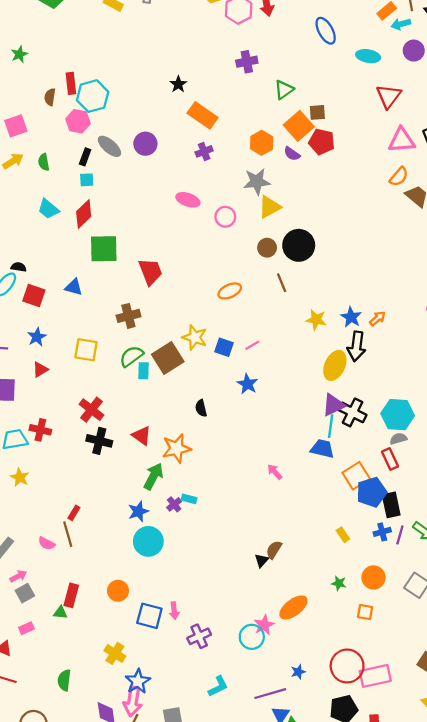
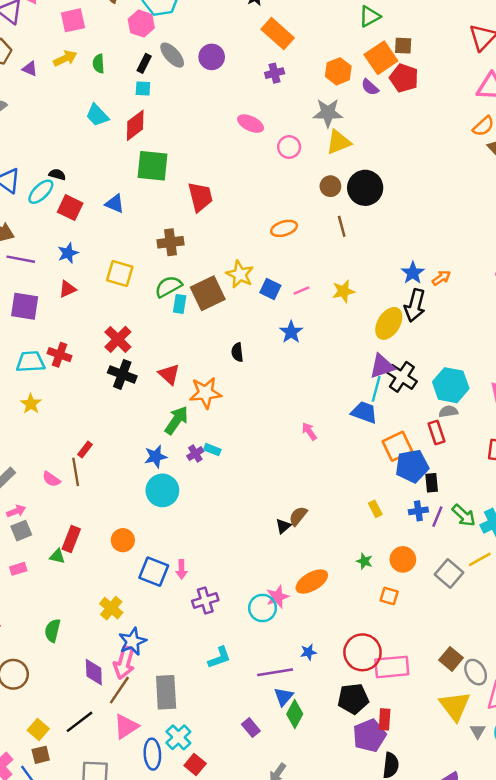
yellow star: (316, 320) -> (343, 291), moved, turned -30
black rectangle: (391, 505) -> (432, 483), size x0.7

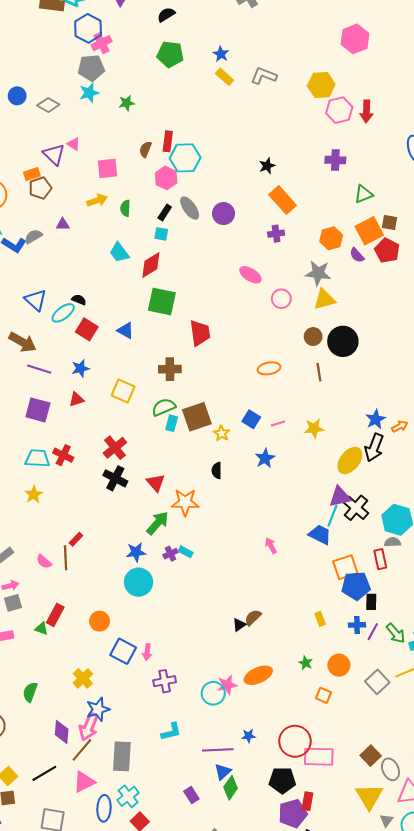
purple triangle: (30, 69) -> (63, 224), moved, turned -32
yellow star: (240, 274) -> (222, 433), moved, size x0.7

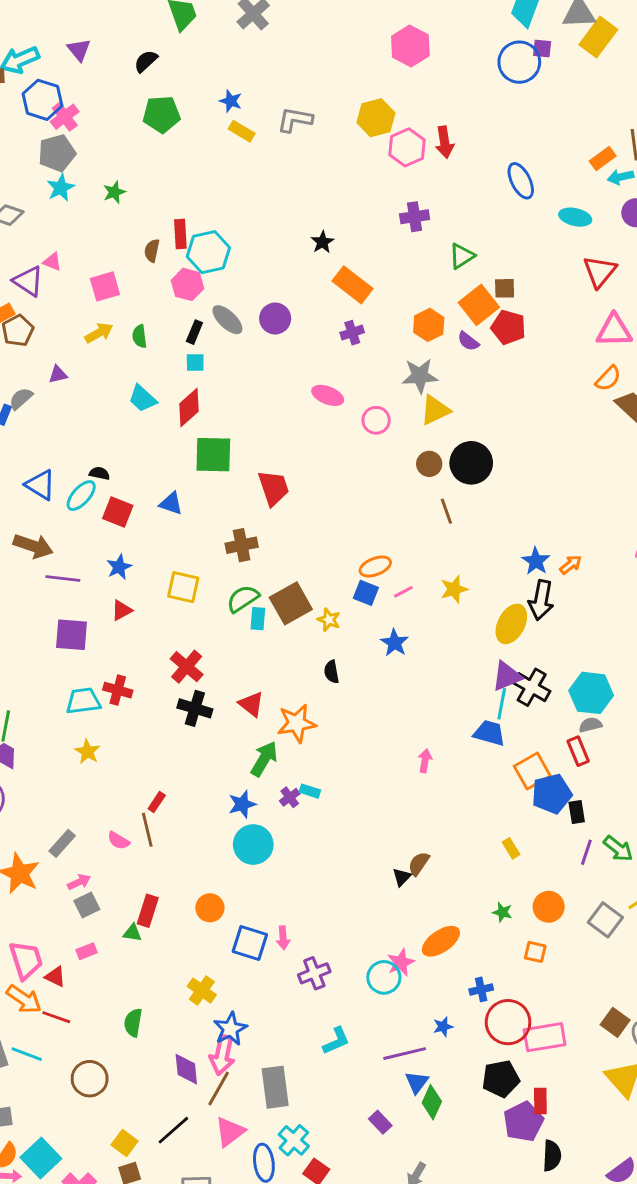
orange ellipse: (269, 368) -> (375, 566), moved
pink arrow: (271, 546) -> (425, 761), turned 49
blue cross: (357, 625) -> (481, 989), moved

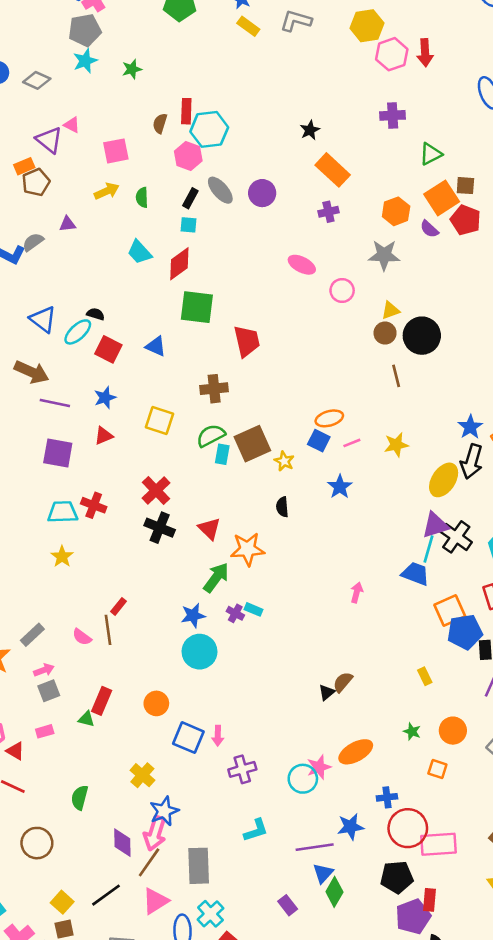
yellow triangle: (435, 410) -> (390, 310), moved, size x0.7
purple cross: (290, 797) -> (235, 613), turned -30
blue star: (443, 1027) -> (350, 827), size x1.5

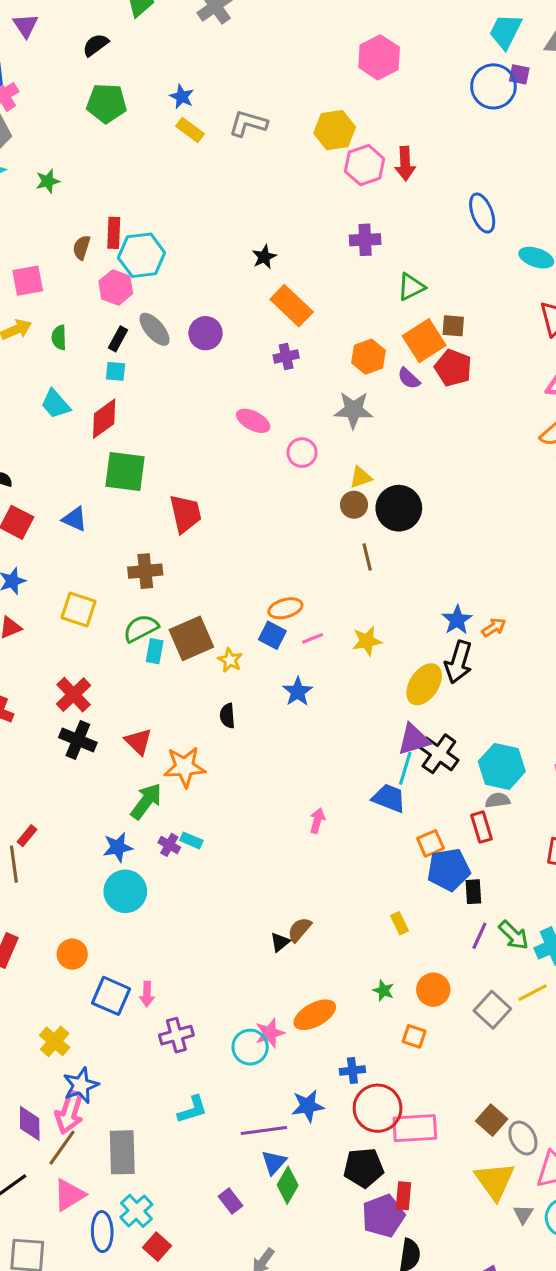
orange square: (450, 610) -> (431, 843), size x0.7

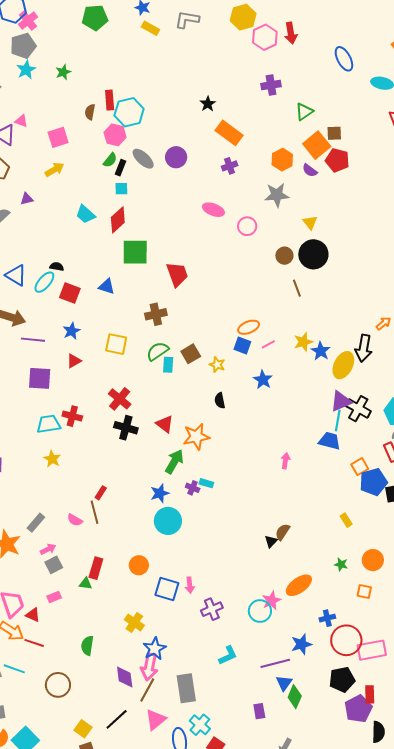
green semicircle: (59, 337) -> (110, 160), moved, turned -133
yellow triangle: (361, 477) -> (310, 222), moved, turned -42
blue star: (457, 620) -> (321, 351), moved
brown square: (191, 638) -> (191, 354), size x0.7
purple rectangle: (230, 1201) -> (259, 711), turned 35

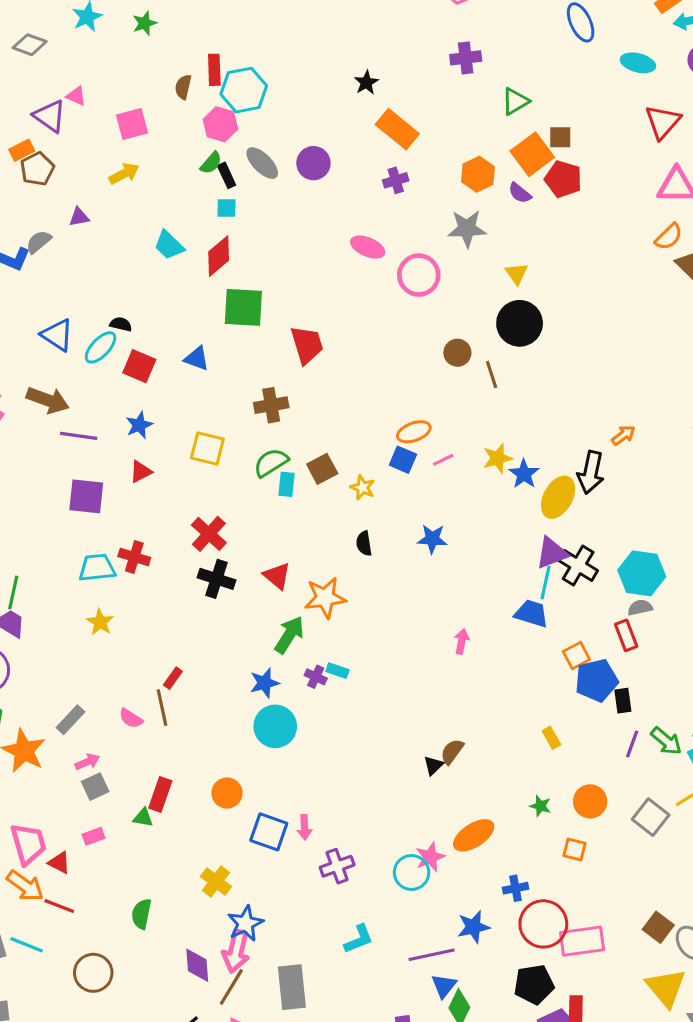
black rectangle: (120, 168) -> (227, 175), turned -49
pink circle: (247, 226) -> (419, 275), size x1.4
brown circle: (284, 256) -> (457, 353), moved
blue star: (263, 380) -> (432, 539), moved, turned -30

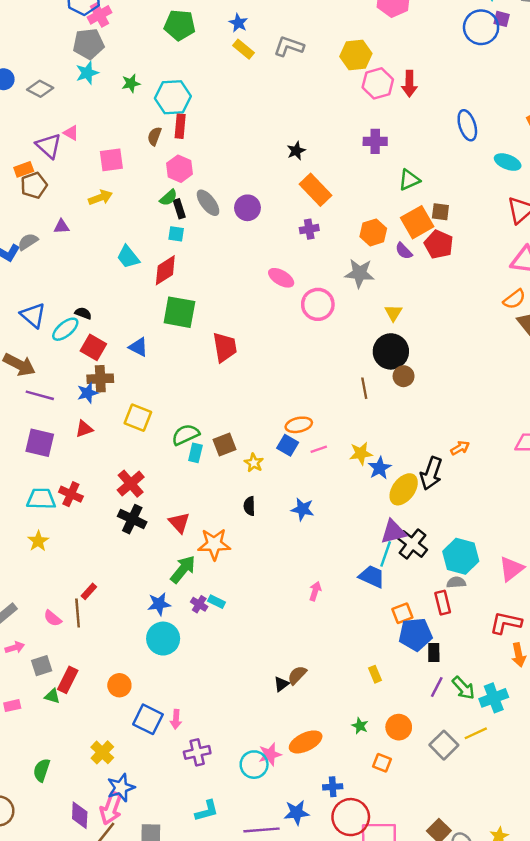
cyan hexagon: (244, 90) -> (173, 97), moved
brown circle: (457, 353) -> (404, 376), moved
brown cross: (271, 405) -> (100, 379), moved
gray square: (95, 787) -> (42, 666), moved

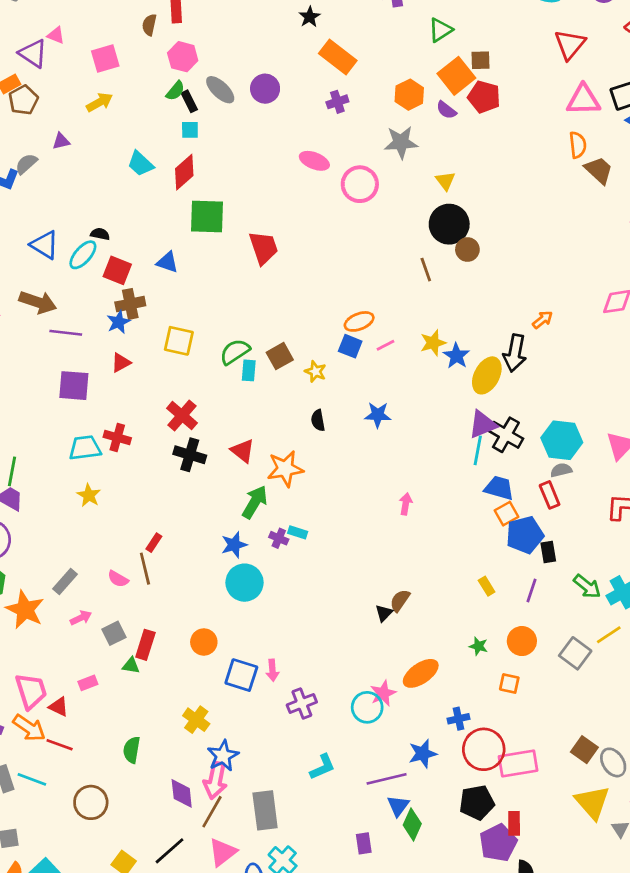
orange semicircle: (514, 299) -> (578, 145), turned -50
blue trapezoid: (372, 576) -> (499, 488), moved
purple line: (437, 687) -> (532, 590), moved

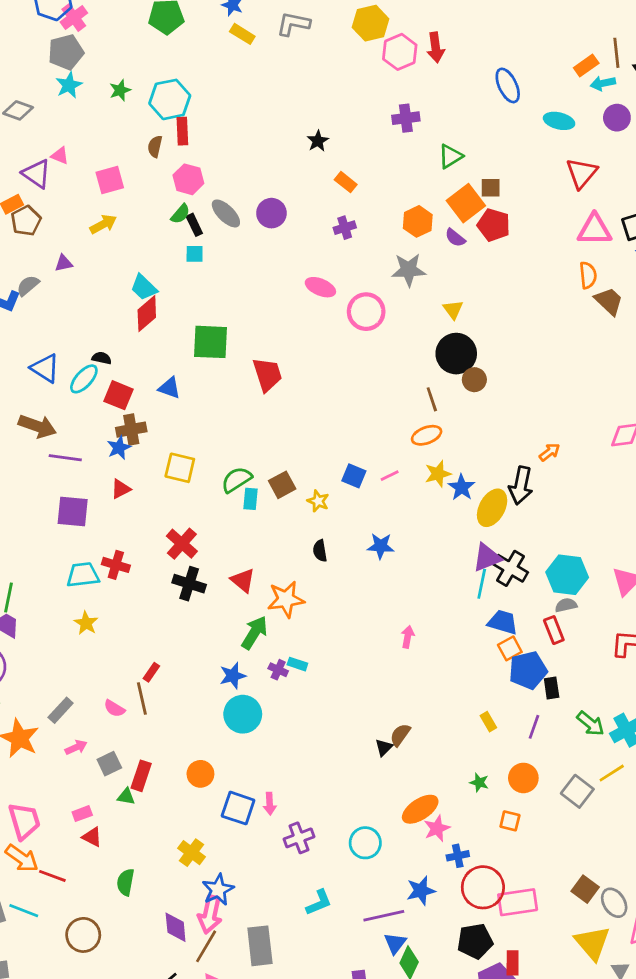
orange rectangle: (338, 57) -> (346, 182), size x0.6
red diamond: (184, 172) -> (147, 314), moved
orange ellipse: (359, 321) -> (427, 435), moved
pink star: (383, 693) -> (437, 828), moved
red triangle: (59, 707) -> (92, 837), moved

